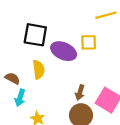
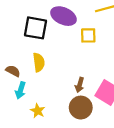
purple ellipse: (64, 51) -> (63, 16), moved

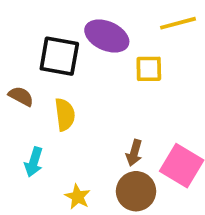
brown semicircle: (13, 71) -> (21, 96), moved
yellow star: (38, 111) -> (78, 197), moved

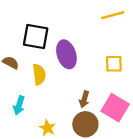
purple ellipse: (107, 36) -> (66, 54), moved, turned 48
yellow square: (149, 69) -> (114, 64), moved

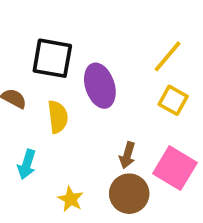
yellow line: (113, 15) -> (168, 56), moved, turned -35
yellow square: (114, 64) -> (173, 100), turned 30

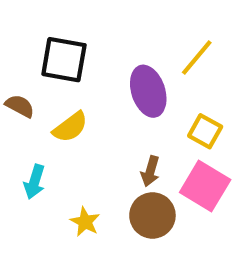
purple ellipse: (100, 86) -> (148, 91), moved
yellow square: (173, 100) -> (205, 131), moved
yellow semicircle: (58, 117) -> (70, 127), turned 60

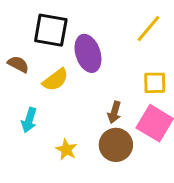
purple ellipse: (148, 91) -> (88, 53), moved
yellow square: (205, 131) -> (155, 83), turned -30

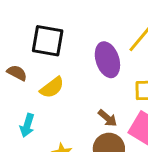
purple ellipse: (88, 53) -> (107, 60), moved
brown arrow: (114, 112) -> (107, 118), turned -66

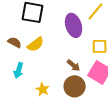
brown semicircle: (17, 73) -> (15, 42), moved

